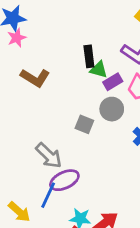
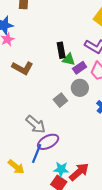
gray square: (84, 124) -> (60, 100), turned 32

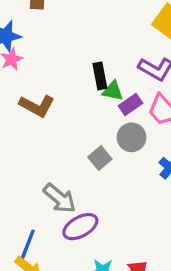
blue line: (37, 153) -> (27, 245), moved

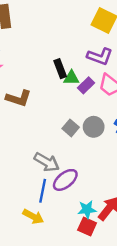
gray circle: (131, 137) -> (94, 127), moved
blue line: (27, 245) -> (43, 191), moved

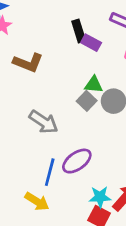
green triangle: (71, 78) -> (94, 85), moved
purple rectangle: (86, 85) -> (91, 43), moved, turned 70
gray arrow: (47, 162) -> (44, 122), moved

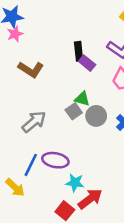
gray arrow: (44, 122) -> (34, 122), turned -85
purple ellipse: (77, 161) -> (55, 160), turned 35
cyan star: (100, 197) -> (75, 183), moved

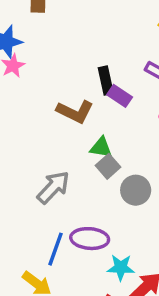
brown L-shape: (31, 69) -> (75, 112), moved
green triangle: (82, 99) -> (101, 147), moved
gray circle: (96, 116) -> (136, 190), moved

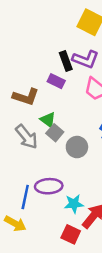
black rectangle: (106, 81) -> (66, 61), moved
green triangle: (101, 147) -> (48, 120), turned 35
gray arrow: (53, 187) -> (27, 137), moved, turned 105

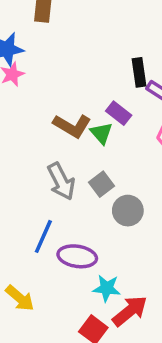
black rectangle: (66, 61) -> (139, 72), moved
green triangle: (48, 120) -> (101, 133), moved
blue line: (25, 197) -> (43, 236), moved

